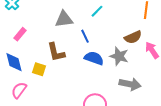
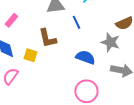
blue semicircle: (94, 58) -> (85, 57), moved

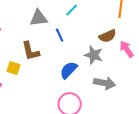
blue semicircle: (85, 57) -> (69, 70), turned -66

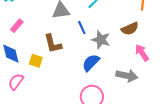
pink arrow: (127, 49) -> (142, 53), moved
gray star: (94, 55) -> (101, 40), moved

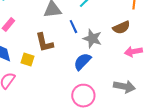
pink arrow: (142, 53) -> (133, 52), turned -66
gray arrow: (127, 76) -> (124, 87), moved

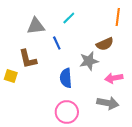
gray star: (92, 39) -> (89, 61), moved, turned -30
pink arrow: (133, 52) -> (114, 78), moved
blue semicircle: (82, 62) -> (66, 78), turned -48

